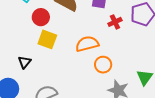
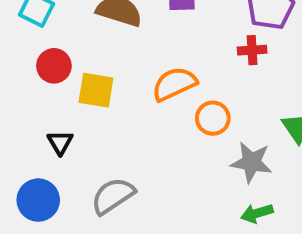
red circle: (41, 17) -> (54, 66), moved
red cross: (115, 22) -> (252, 50), moved, turned 32

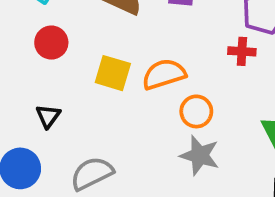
yellow square: (96, 90) -> (113, 73), moved
gray star: (251, 162) -> (200, 155), moved

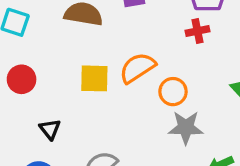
red circle: (51, 43) -> (22, 79), moved

